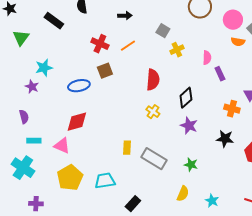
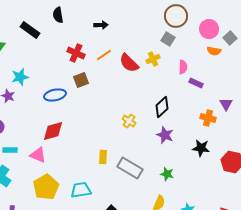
gray square: (163, 31) -> (168, 39), moved
purple rectangle: (220, 74) -> (196, 83), turned -40
red semicircle: (153, 80) -> (129, 63), moved, turned 130

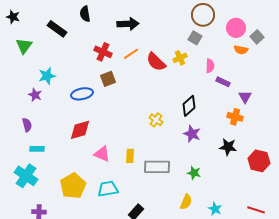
black arrow: (101, 25) -> (128, 24), size x1.5
purple triangle: (226, 104) -> (245, 97), moved
pink triangle: (38, 155) -> (102, 154), moved
gray rectangle: (130, 168) -> (157, 167), turned -30

